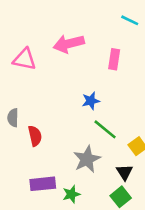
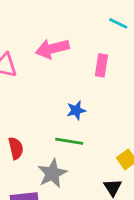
green line: (105, 129) -> (69, 141), moved, turned -30
gray star: (87, 159) -> (52, 173), moved

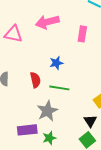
blue star: (76, 110) -> (56, 63), moved
red semicircle: (16, 148) -> (35, 80), moved

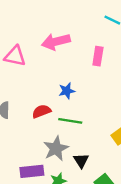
red semicircle: (35, 80) -> (41, 111), turned -98
black triangle: (90, 121) -> (81, 161), moved

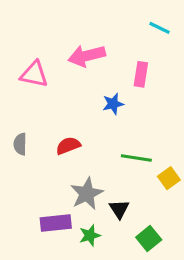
blue star: (67, 91) -> (113, 104), moved
green line: (70, 121) -> (136, 158), moved

